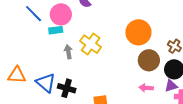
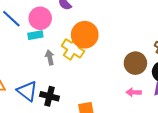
orange circle: (138, 32) -> (85, 35), moved

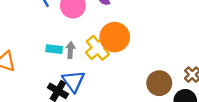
cyan rectangle: (35, 35) -> (54, 49), moved
blue triangle: (27, 91) -> (73, 81), moved

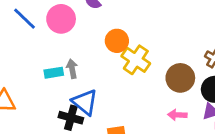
orange circle: (115, 37) -> (117, 41), size x0.7
yellow cross: (98, 48) -> (136, 60), moved

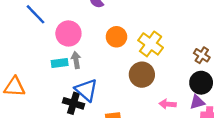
pink circle: (61, 19) -> (68, 33), moved
yellow cross: (136, 60) -> (151, 44), moved
brown circle: (180, 78) -> (142, 75), moved

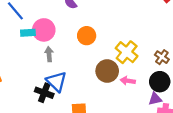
yellow cross: (151, 44) -> (127, 52), moved
cyan rectangle: (60, 63) -> (28, 33), moved
pink arrow: (168, 104) -> (128, 81), moved

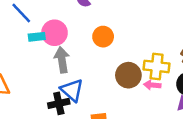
yellow cross: (127, 52) -> (157, 66), moved, turned -30
gray arrow: (49, 54) -> (62, 60), size x1.5
black cross: (44, 93) -> (59, 103), turned -30

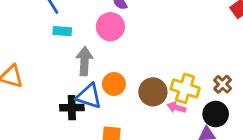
pink circle: (54, 33) -> (110, 27), moved
orange circle: (103, 37) -> (114, 84), moved
blue triangle: (72, 90) -> (89, 96), turned -35

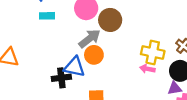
gray arrow: (84, 61) -> (90, 39), moved, turned 55
brown circle: (153, 92) -> (110, 20), moved

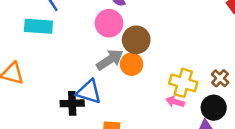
cyan rectangle: (47, 16) -> (38, 26), moved, size x1.5
orange circle: (94, 55) -> (132, 64), moved

